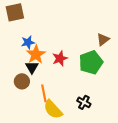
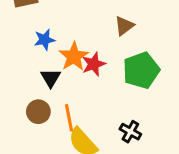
brown triangle: (103, 39) -> (124, 26), moved
orange star: (36, 54) -> (74, 56), moved
brown circle: (22, 81) -> (38, 112), moved

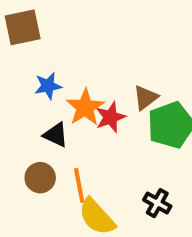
brown triangle: (124, 26) -> (146, 98), moved
black triangle: (51, 78) -> (56, 135), turned -35

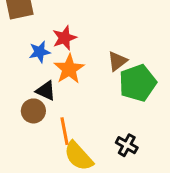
red star: (110, 117) -> (64, 38), moved
brown circle: (40, 178) -> (33, 111), moved

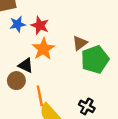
red star: (64, 38) -> (40, 25), turned -30
blue star: (40, 52) -> (18, 24), moved

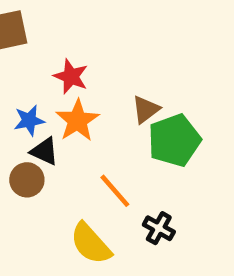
blue star: (18, 24) -> (29, 120), moved
orange line: (40, 96) -> (115, 191), moved, turned -30

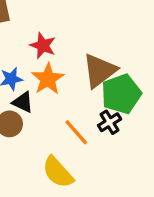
brown triangle: (146, 109) -> (100, 71), size x1.6
black cross: (159, 228) -> (110, 122), moved, turned 30

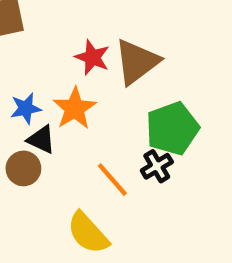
red star: (43, 46) -> (92, 57), moved
brown triangle: (100, 71) -> (137, 62), moved

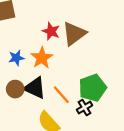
green pentagon: (172, 128) -> (93, 88), moved
black triangle: (41, 140) -> (35, 88), moved, size x1.5
black cross: (157, 166) -> (84, 108), moved

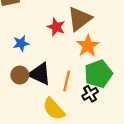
red star: (51, 31) -> (56, 27), moved
orange star: (42, 58) -> (88, 46), moved
orange line: (61, 95) -> (67, 81), turned 54

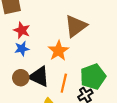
red star: (56, 27) -> (22, 30), moved
orange star: (88, 46) -> (58, 51), moved

